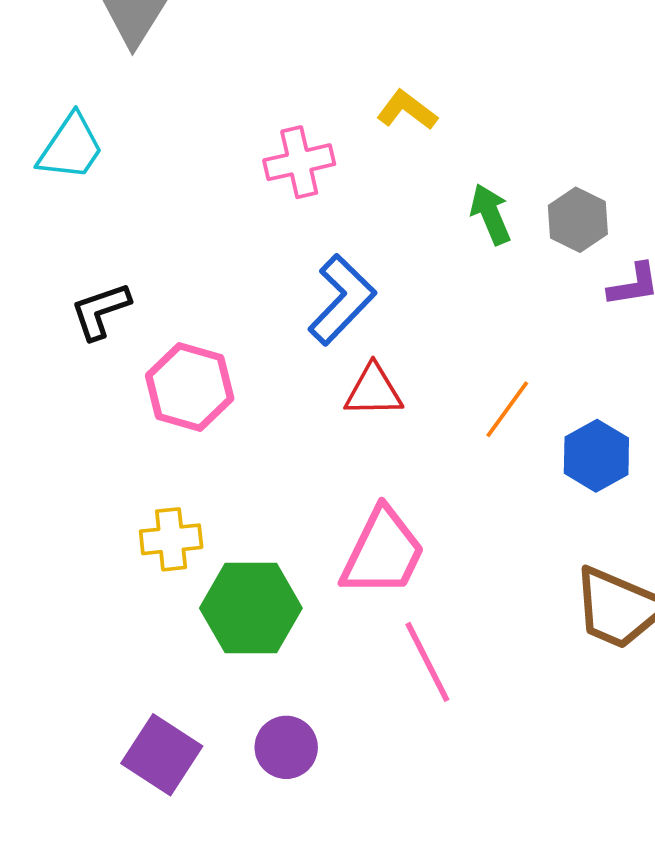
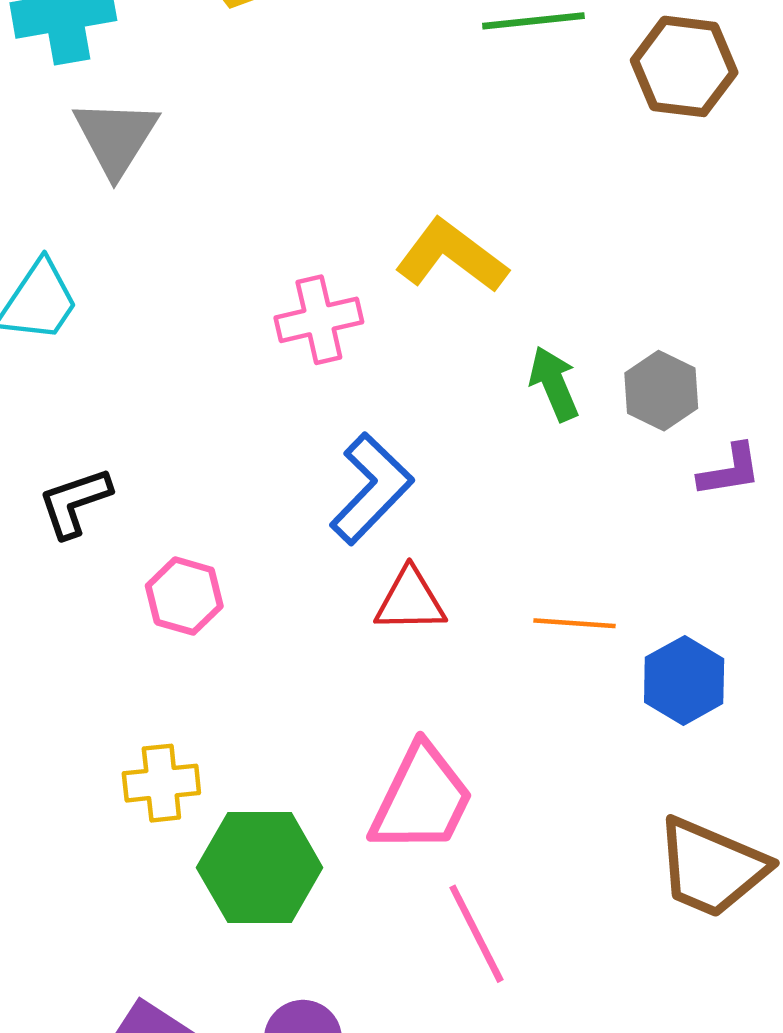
yellow L-shape: (407, 110) -> (451, 256), size x1.5
pink hexagon: (190, 387) -> (184, 596), size x0.7
orange line: (507, 409) -> (575, 623), turned 58

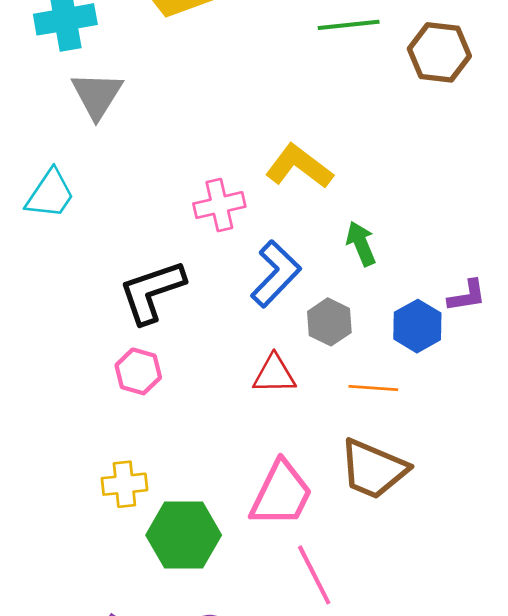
gray hexagon: (661, 391) -> (329, 322), moved
blue L-shape: (371, 489) -> (276, 274), moved
black L-shape: (75, 502) -> (152, 292), moved, size x1.5
blue hexagon: (684, 680) -> (417, 326), moved
brown trapezoid: (711, 868) -> (373, 469), moved

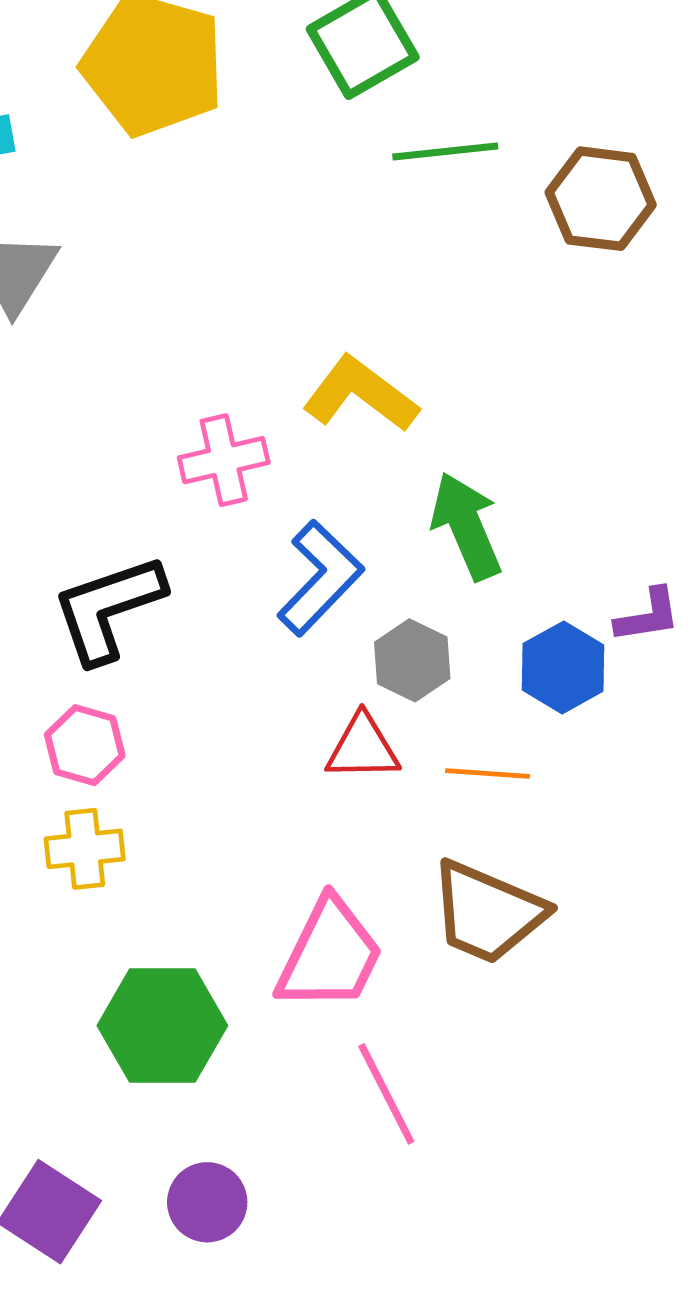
green arrow: (361, 244) -> (466, 526), size x1.4
red triangle: (274, 374) -> (363, 748), moved
yellow cross: (124, 484) -> (85, 849), moved

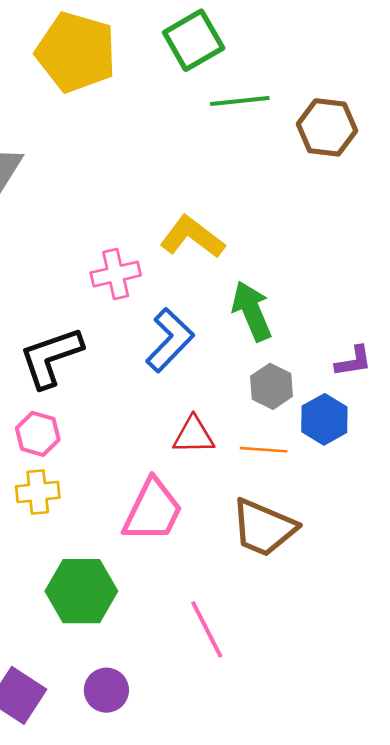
gray hexagon: (412, 660) -> (272, 386), moved
blue hexagon: (563, 667) -> (324, 419), moved
pink trapezoid: (330, 955) -> (153, 510), moved

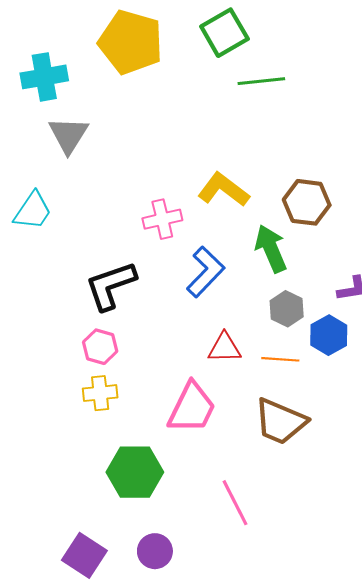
brown hexagon: (327, 127) -> (307, 202), moved

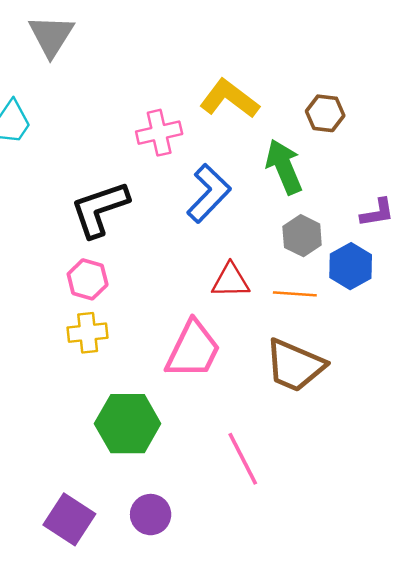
brown hexagon: (307, 202) -> (325, 113), size x0.7

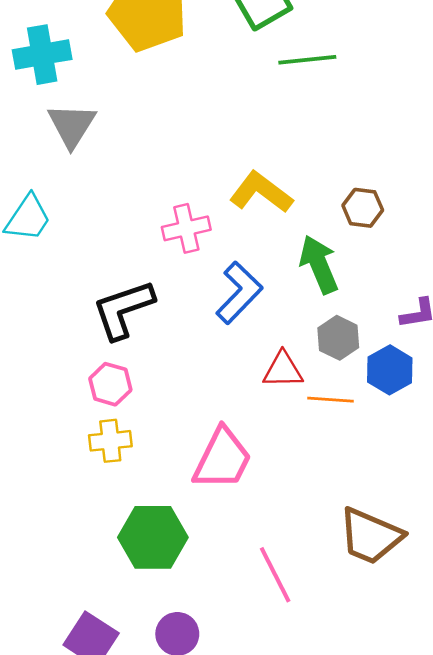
red triangle: (231, 281) -> (283, 370), moved
brown trapezoid: (295, 365) -> (370, 536), moved

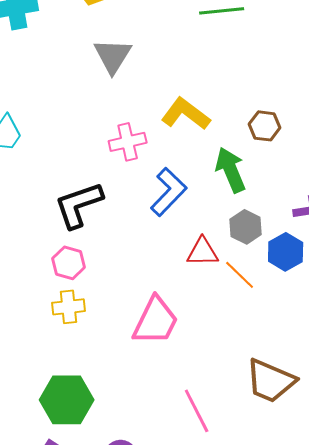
gray triangle: (72, 125) -> (113, 56), moved
orange line: (331, 400) -> (240, 275), turned 40
green hexagon: (153, 537) -> (67, 400), moved

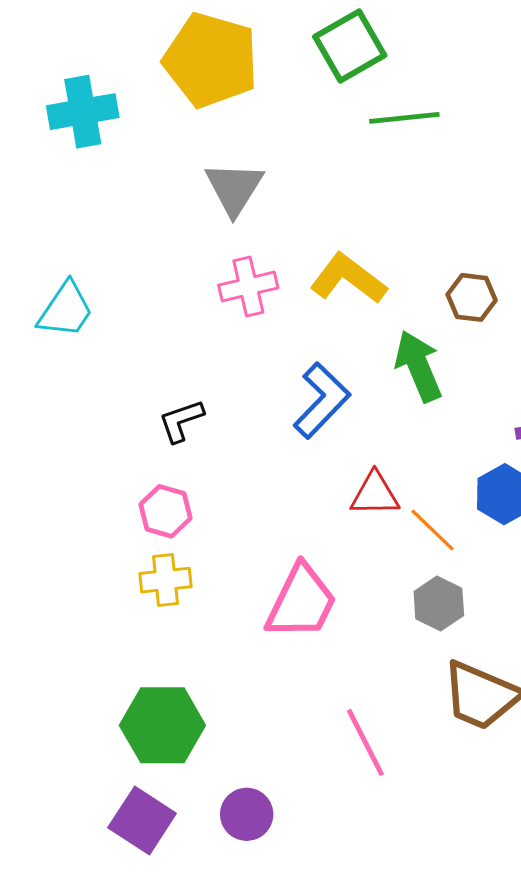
pink cross: (128, 142) -> (248, 286), moved
black L-shape: (79, 205) -> (181, 421), size x0.6
gray hexagon: (246, 227) -> (439, 603), moved

